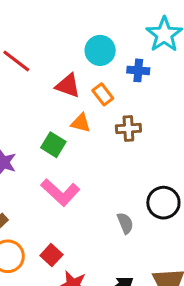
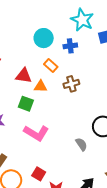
red triangle: (68, 86) -> (24, 76), moved

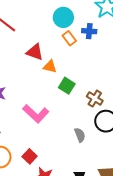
orange rectangle: (51, 66) -> (69, 38), moved
brown cross: (71, 84) -> (95, 99), moved, turned 35
green square: (26, 104) -> (67, 86), moved

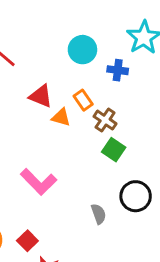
orange rectangle: (69, 38) -> (83, 100), moved
green square: (67, 86) -> (114, 150), moved
brown cross: (95, 99) -> (105, 120), moved

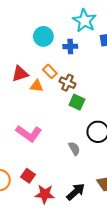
red triangle: (41, 96) -> (20, 74), turned -30

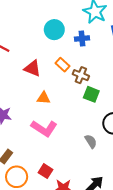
red triangle: (20, 74) -> (32, 68), turned 42
orange triangle: (37, 86) -> (44, 98), moved

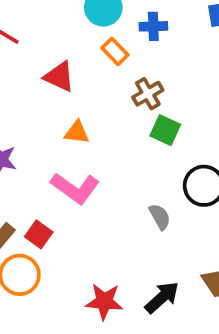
orange rectangle: (63, 65) -> (115, 51), moved
brown cross: (81, 75) -> (148, 94), turned 35
red square: (45, 171) -> (39, 234), moved

